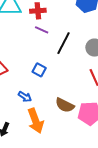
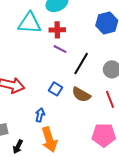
blue arrow: (25, 97) -> (40, 115), turned -112
brown semicircle: (65, 105) -> (81, 95), moved

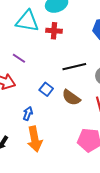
purple line: (60, 49) -> (19, 58), moved
black line: (81, 63) -> (74, 67), turned 40

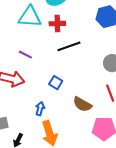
black line: (74, 67) -> (69, 46), moved
brown semicircle: (71, 98) -> (82, 104), moved

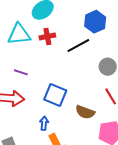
black line: (69, 46) -> (78, 45), moved
blue square: (56, 83) -> (55, 95), size x1.6

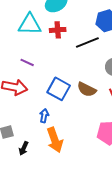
brown semicircle: (85, 112) -> (87, 89), moved

